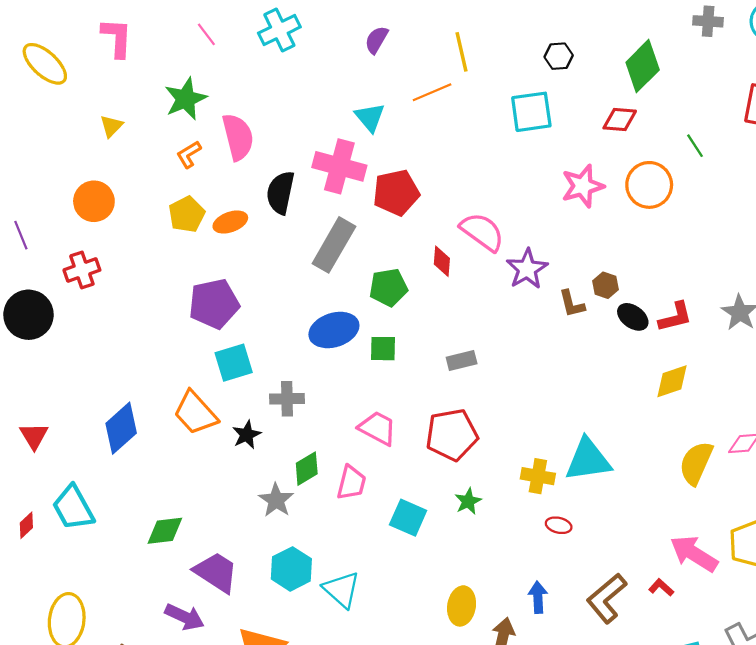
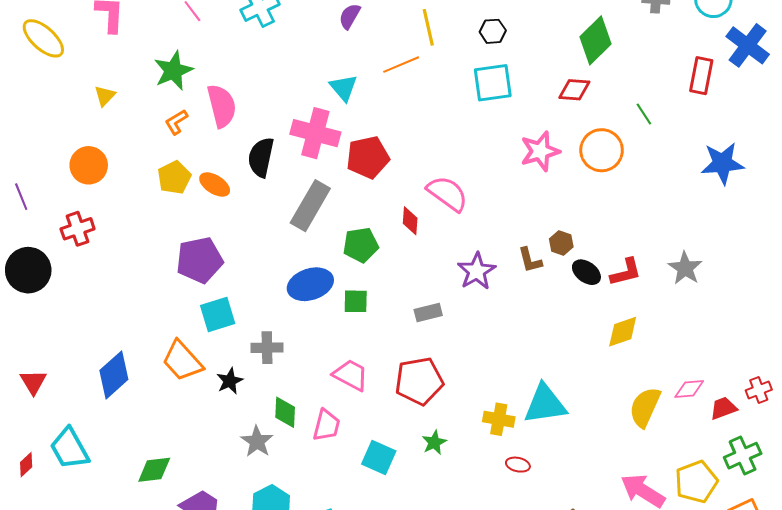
black hexagon: (559, 56) -> (493, 31), moved
orange ellipse: (230, 222) -> (215, 184), turned 52
purple star: (527, 269) -> (477, 271), moved
green diamond: (307, 469) -> (285, 412), turned -56

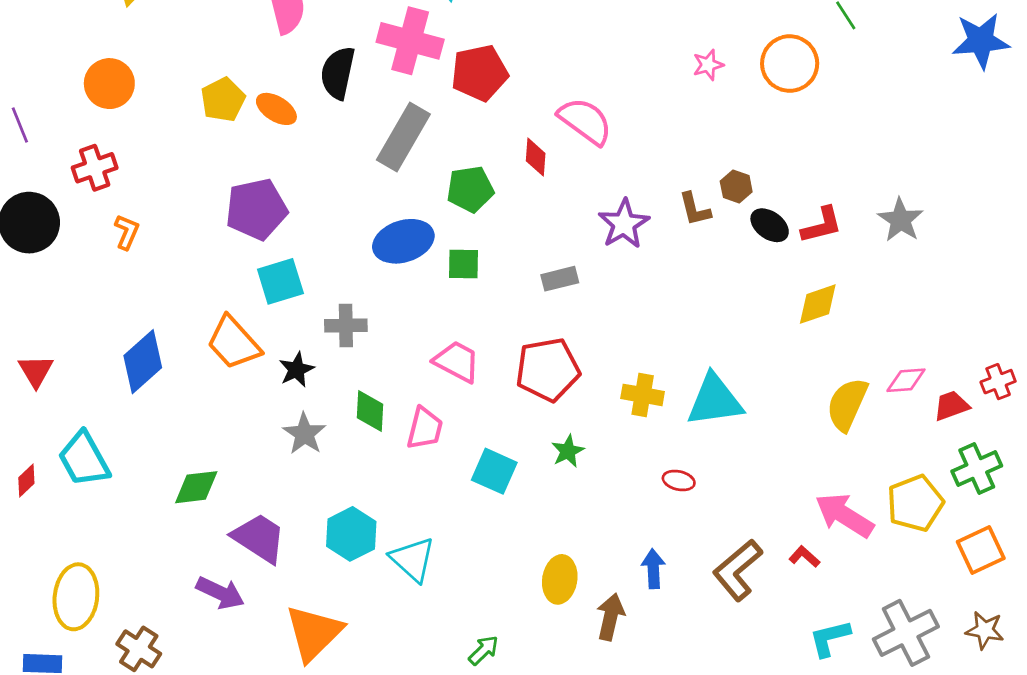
orange L-shape: (176, 122) -> (127, 232), moved, turned 144
pink star: (540, 151) -> (708, 65), size x0.6
blue star: (722, 163) -> (981, 41), moved
yellow cross: (499, 419) -> (643, 395), moved
gray star: (257, 441) -> (304, 434), moved

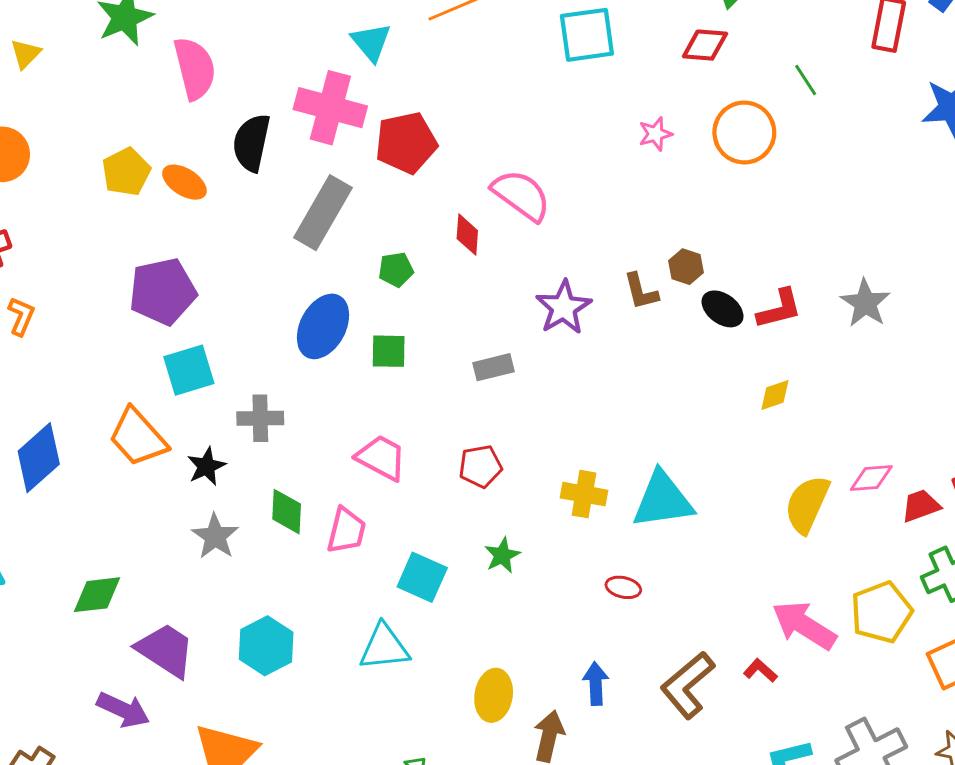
green pentagon: (470, 189) -> (396, 270), size x0.7
blue ellipse: (403, 241) -> (323, 326), turned -44
yellow diamond: (818, 304) -> (775, 395), size x0.7
red pentagon: (548, 370) -> (480, 466), size x0.6
cyan triangle: (413, 559) -> (384, 647), moved, turned -48

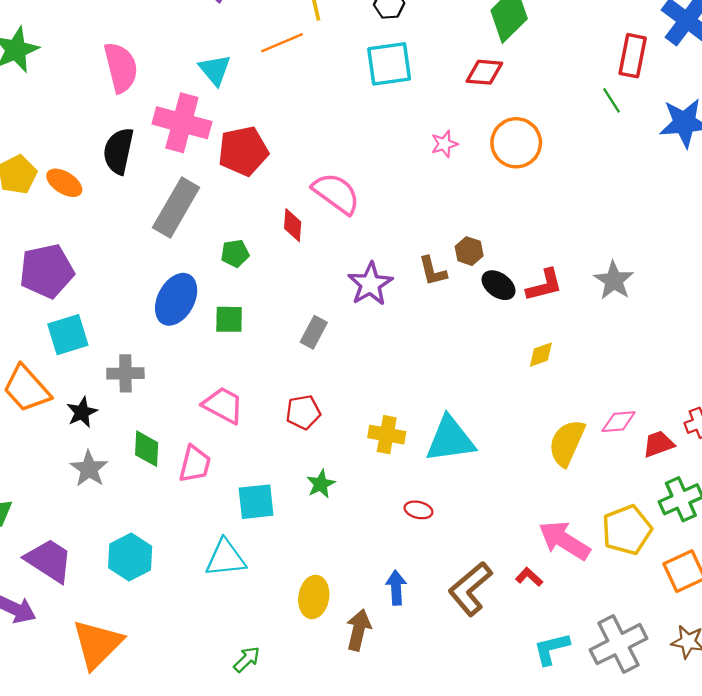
pink semicircle: (195, 68) -> (121, 67), moved
green line: (806, 80) -> (611, 100), moved
gray rectangle: (494, 367) -> (314, 332), turned -48
cyan square: (422, 577) -> (256, 502), turned -30

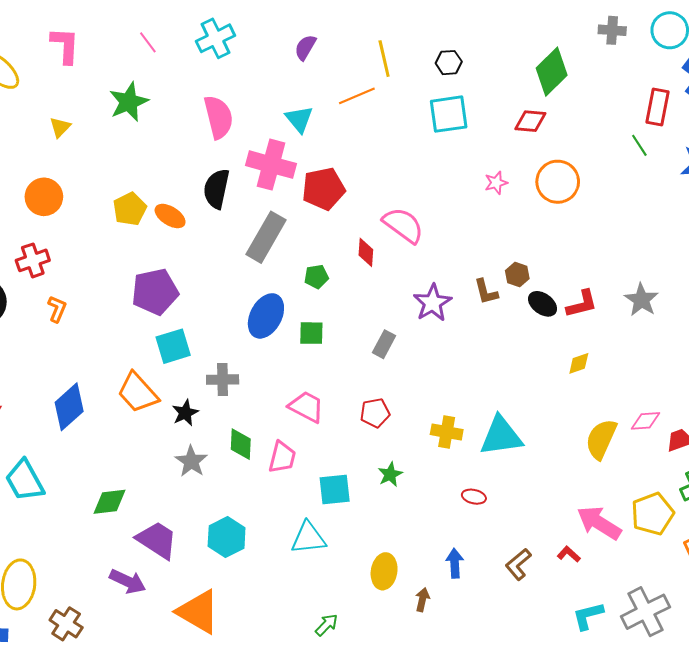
brown L-shape: (470, 589) -> (518, 564), size x0.7
brown arrow: (358, 630) -> (422, 600), size x0.7
orange triangle: (97, 644) -> (198, 612), turned -45

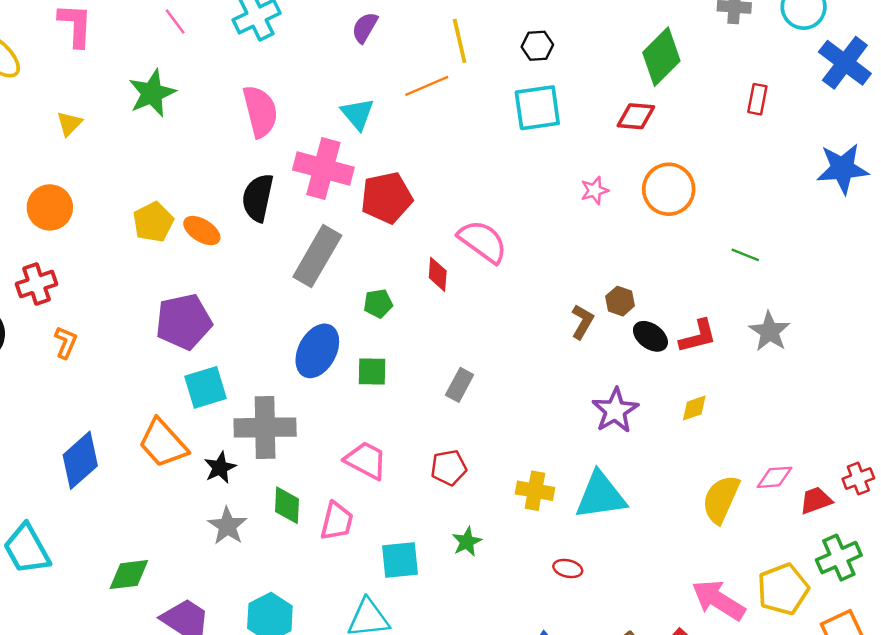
red rectangle: (658, 107) -> (757, 99), moved, size x0.7
green line: (639, 145) -> (745, 255), moved, turned -35
brown L-shape: (486, 292) -> (582, 322), turned -136
purple star: (433, 303) -> (615, 410), moved
gray cross: (223, 380) -> (265, 427), size x1.6

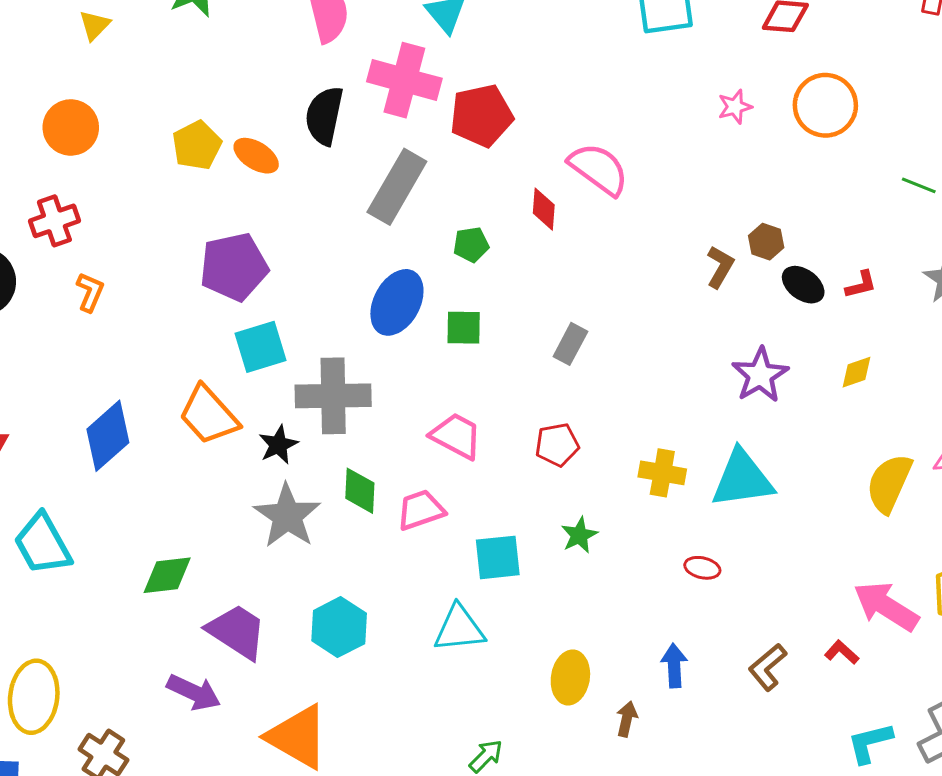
red L-shape: (698, 336) -> (861, 285), size x0.7
pink trapezoid: (337, 521) -> (421, 510), turned -123
gray star: (227, 526) -> (287, 516), size x1.4

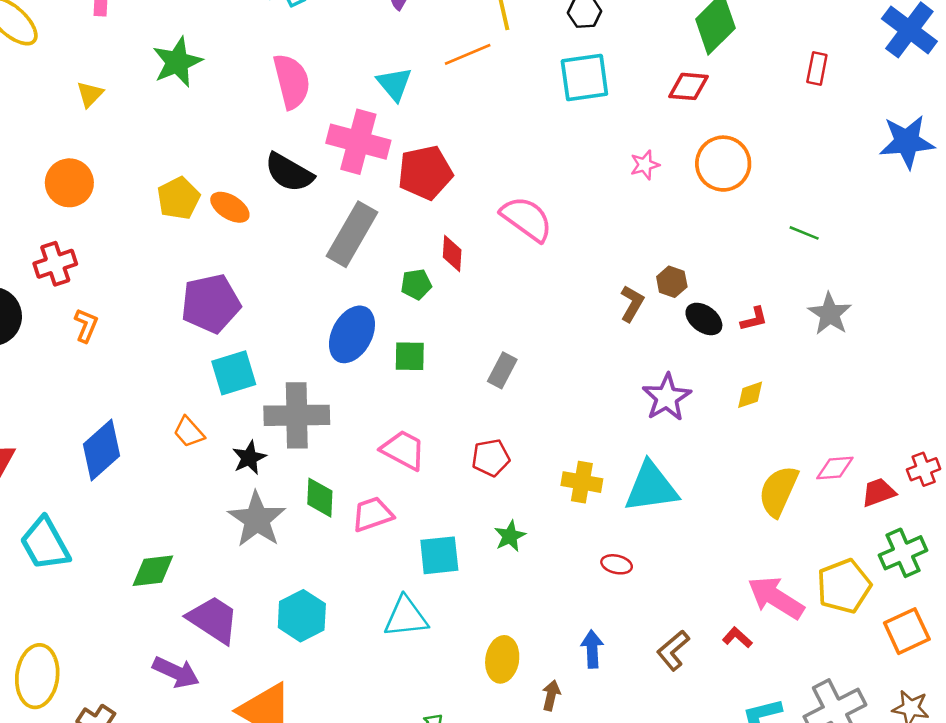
black semicircle: (324, 116) -> (289, 173), turned -72
red diamond: (544, 209) -> (452, 253), moved
orange trapezoid: (209, 415) -> (189, 432), size x0.6

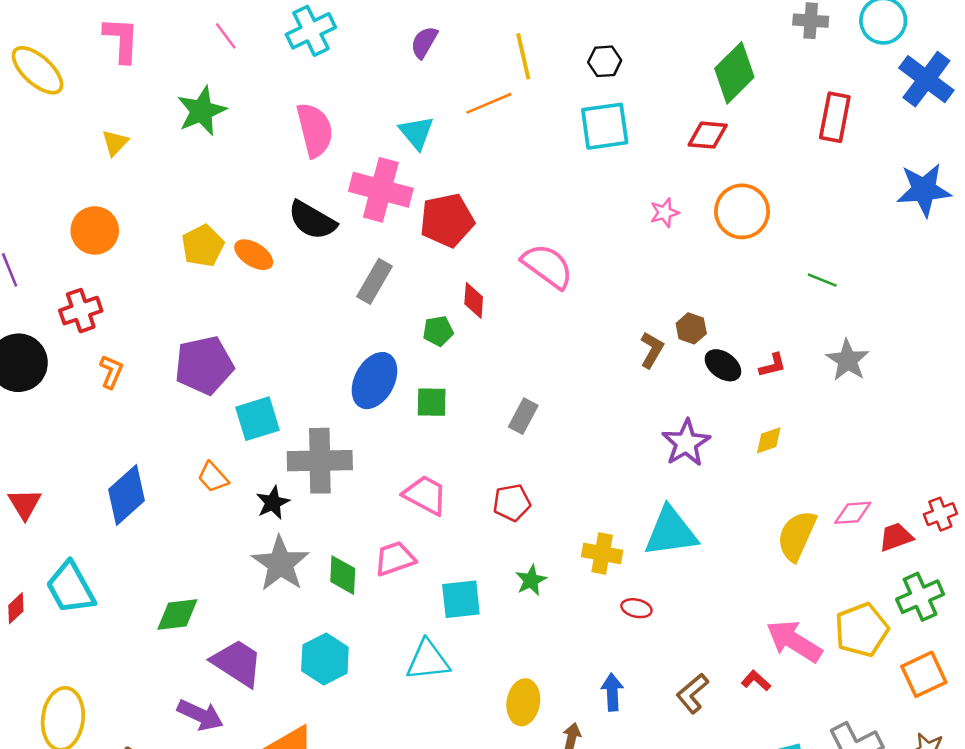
red rectangle: (817, 69) -> (835, 117), size x1.5
gray rectangle: (352, 234) -> (374, 281), size x0.7
purple pentagon: (211, 304) -> (204, 365), moved
yellow cross: (582, 482) -> (602, 553), moved
green diamond: (320, 498) -> (343, 575), moved

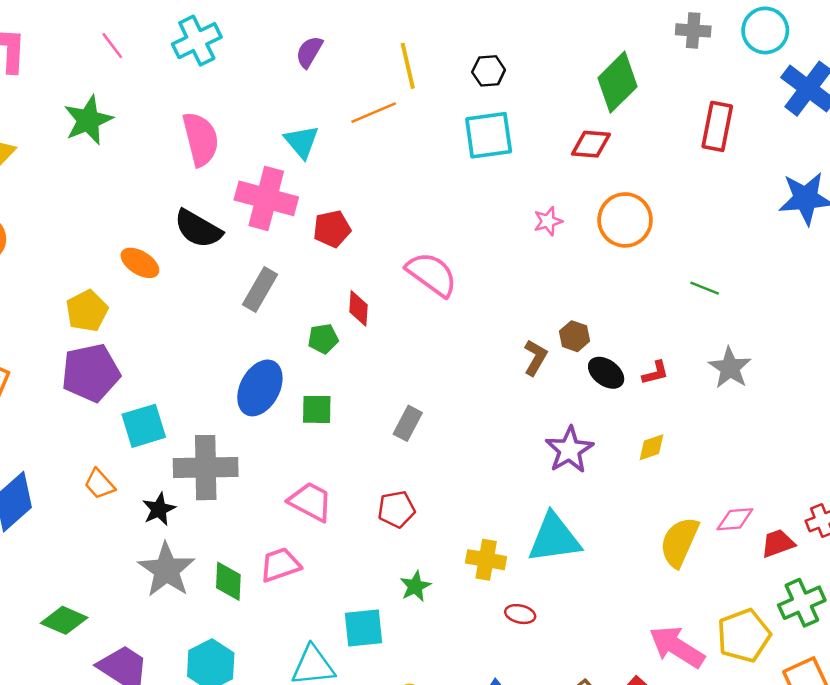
red pentagon: (447, 220) -> (332, 229), size x0.7
yellow pentagon: (203, 246) -> (87, 311), moved
cyan square: (461, 599) -> (364, 628), moved
green diamond: (177, 615) -> (64, 620), turned 30

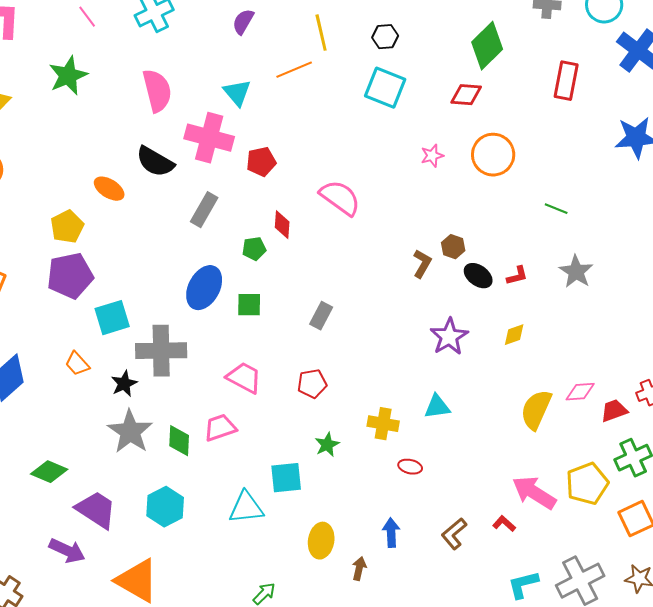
cyan square: (489, 135) -> (385, 88), turned 30
cyan triangle: (554, 538) -> (437, 407), size x0.6

